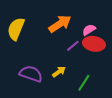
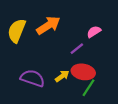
orange arrow: (60, 24) -> (48, 25), moved
red ellipse: (94, 44) -> (83, 72), moved

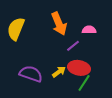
orange arrow: (48, 25) -> (59, 24), moved, turned 100
pink semicircle: (94, 32) -> (89, 30), turned 32

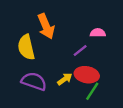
orange arrow: (59, 24) -> (46, 26), moved
yellow semicircle: (16, 29) -> (26, 47), moved, turned -35

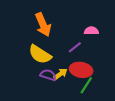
yellow semicircle: (26, 47) -> (40, 54), moved, turned -45
purple semicircle: (34, 81) -> (48, 75), moved, size x0.7

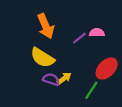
purple line: (75, 47) -> (79, 38), moved
red ellipse: (81, 70) -> (107, 69), moved, turned -55

